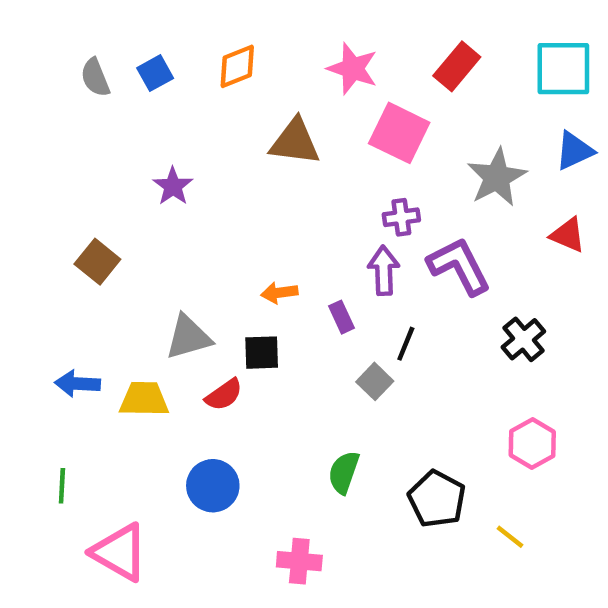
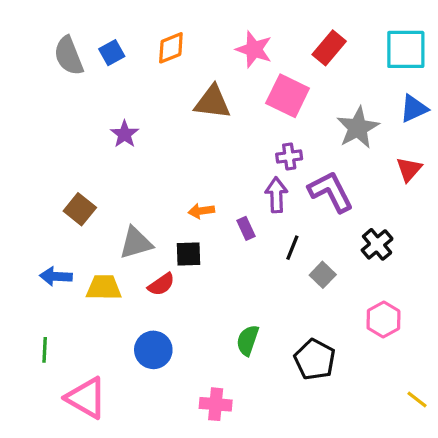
gray semicircle: (95, 77) -> (69, 56), size x1.4
red triangle: (568, 235) -> (409, 169), turned 48
brown square: (97, 262) -> (80, 209), moved
gray square: (375, 381) -> (323, 275), moved
yellow line: (510, 537) -> (417, 399), moved

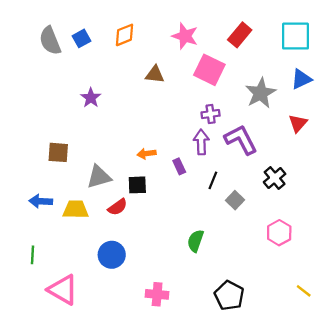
brown triangle: (212, 102) -> (155, 74), size x0.7
brown square: (80, 209) -> (58, 152), turned -35
green semicircle: (248, 340) -> (195, 241), moved
black pentagon: (315, 359) -> (229, 296), moved

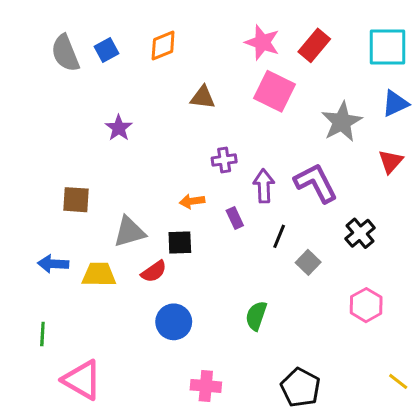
pink star: (185, 36) -> (262, 42), moved
purple cross: (211, 114) -> (224, 160), moved
blue circle: (112, 255) -> (174, 322), moved

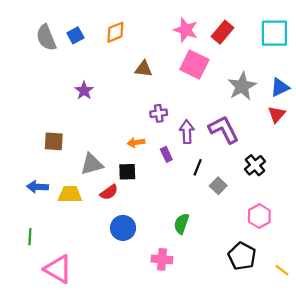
blue triangle: (395, 103) -> (280, 87), moved
pink cross: (206, 386) -> (162, 259), moved
black pentagon: (300, 388) -> (242, 256), moved

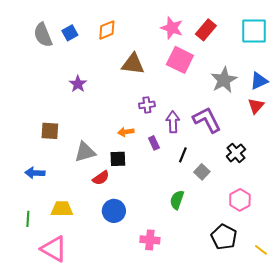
brown triangle: (144, 69) -> (133, 64), size x1.4
yellow trapezoid: (70, 194) -> (62, 209), moved
green semicircle: (181, 224) -> (177, 200), moved

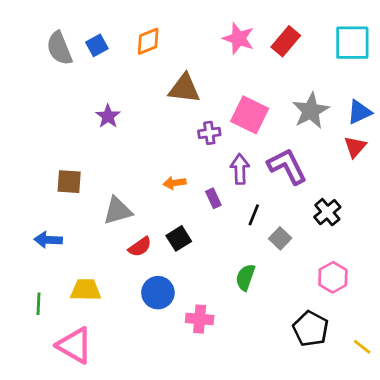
pink square: (180, 60) -> (250, 115), moved
purple cross: (147, 105) -> (209, 133), moved
black square: (118, 159) -> (179, 238), moved, turned -30
pink cross: (150, 240) -> (200, 319), moved

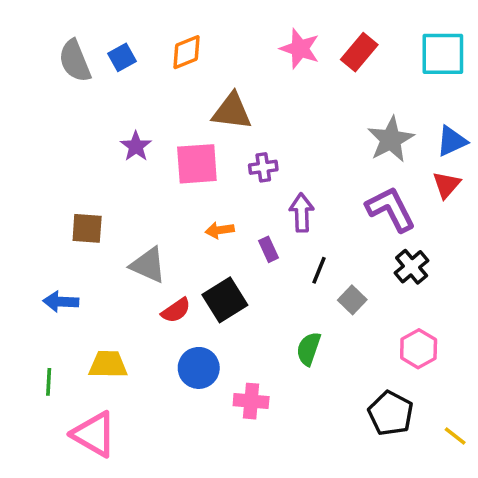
pink square: (250, 115) -> (197, 164), moved, turned -30
purple L-shape: (287, 166) -> (391, 209), moved
gray triangle: (118, 211) -> (148, 265), turned 40
black square: (179, 238) -> (225, 300), size x1.4

